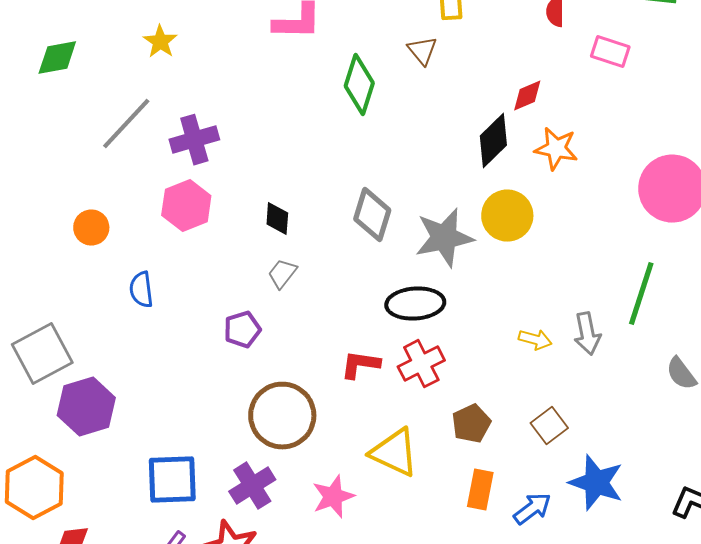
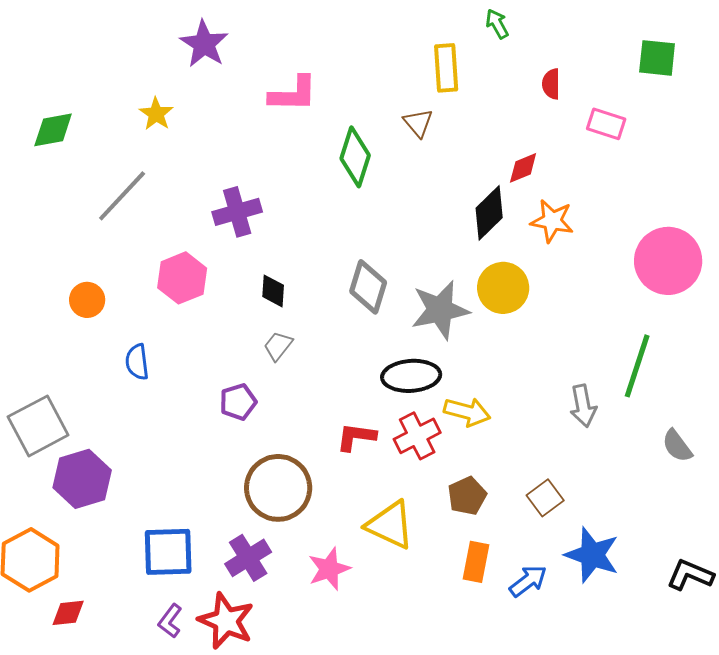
purple cross: (194, 140) -> (237, 212), moved
yellow arrow: (535, 340) -> (467, 412), moved, size x1.4

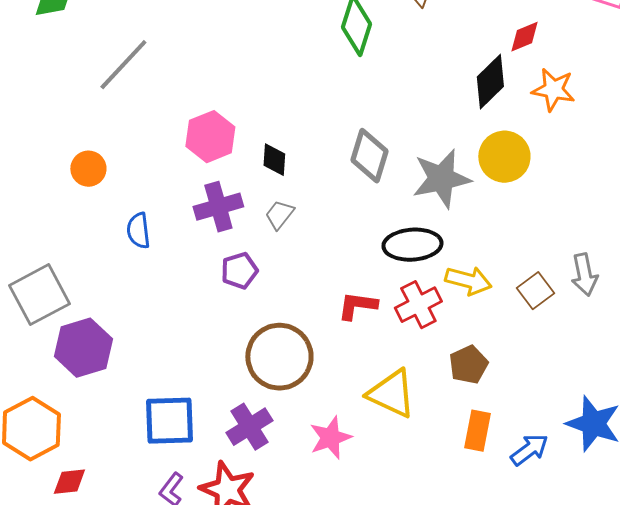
purple cross: (237, 212) -> (218, 207), moved
pink hexagon: (182, 278) -> (210, 137), moved
brown square: (545, 498) -> (535, 291), moved

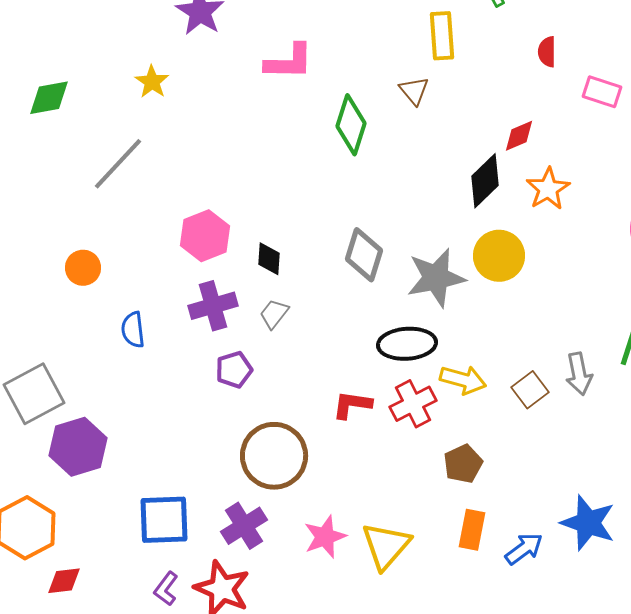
orange star: (553, 90) -> (548, 189), turned 30
yellow triangle: (391, 394) -> (386, 546), moved, turned 46

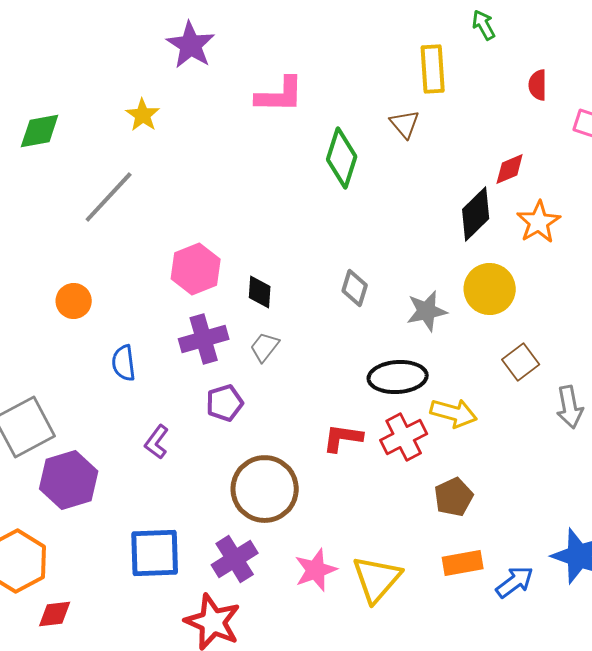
gray diamond: (364, 255) -> (355, 288), size x0.7
gray star: (436, 278) -> (427, 311), size x0.7
brown square: (530, 390) -> (521, 362), moved
orange rectangle: (472, 530) -> (463, 563), turned 69
purple L-shape: (166, 589) -> (157, 442), moved

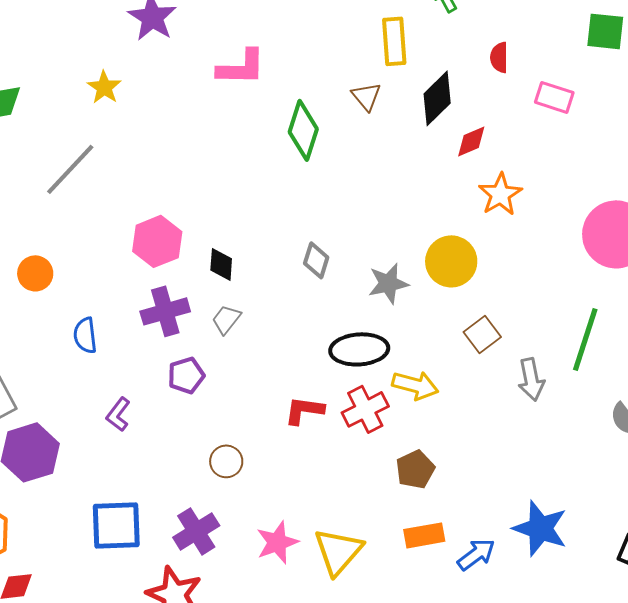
black diamond: (476, 214) -> (437, 98), moved
brown circle: (265, 489) -> (226, 461), size x0.5

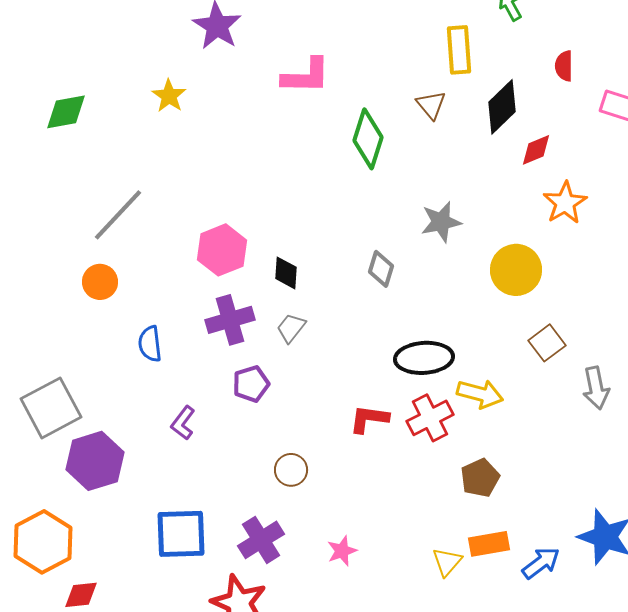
gray line: (70, 169) -> (118, 215), moved
gray star: (388, 283) -> (441, 222), moved
pink star: (277, 542) -> (342, 551), size x0.7
yellow triangle: (338, 551) -> (447, 562), moved, size x0.6

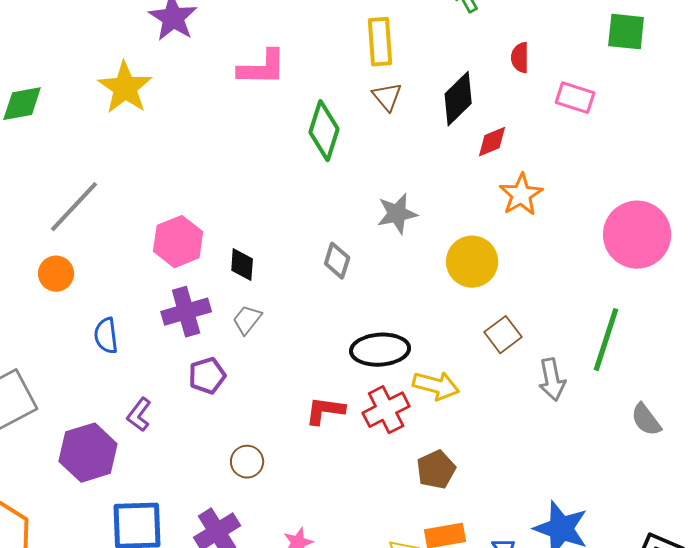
yellow rectangle: (459, 50) -> (380, 42), moved
yellow star: (169, 96) -> (125, 88), size x1.6
purple hexagon: (95, 461) -> (88, 453), moved

